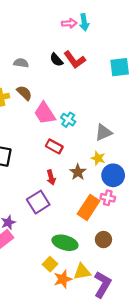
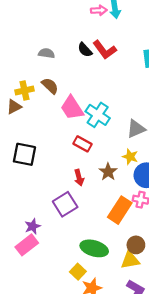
cyan cross: (68, 120) -> (98, 115), size x1.5
yellow triangle: (82, 272) -> (130, 260), moved

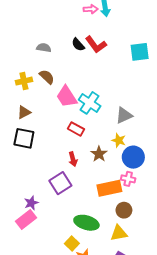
brown triangle: (14, 107) -> (24, 112), moved
orange rectangle: (120, 210) -> (109, 188), turned 45
brown circle: (136, 245) -> (124, 210), moved

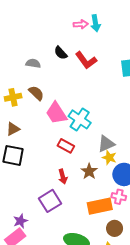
black semicircle: (78, 45) -> (61, 53), moved
gray triangle: (124, 115) -> (106, 144), moved

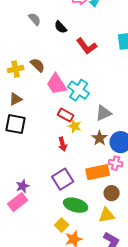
red L-shape: (86, 60) -> (87, 46), moved
gray semicircle: (33, 63) -> (35, 19), moved, turned 40
yellow star: (109, 158) -> (75, 126), moved
brown star: (89, 171) -> (100, 138), moved
purple square: (50, 201) -> (63, 179), moved

